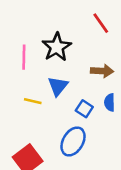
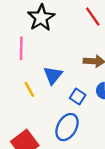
black star: (57, 47) -> (41, 18), moved
yellow line: (33, 101) -> (29, 89), turned 49

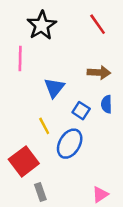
yellow line: (29, 89) -> (44, 126), moved

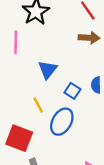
brown arrow: (99, 72) -> (89, 38), moved
red square: (24, 161) -> (19, 138), turned -32

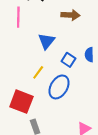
brown arrow: (89, 38) -> (70, 15), moved
yellow line: (38, 105) -> (38, 72), turned 64

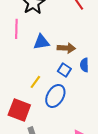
brown arrow: (70, 15) -> (66, 48), moved
blue triangle: (46, 41) -> (41, 42), moved, turned 42

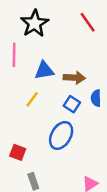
yellow line: (35, 82) -> (32, 99), moved
red square: (19, 110) -> (18, 152), size x0.6

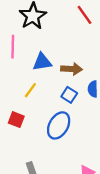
red square: (18, 152) -> (16, 120), moved

